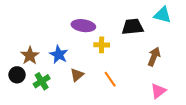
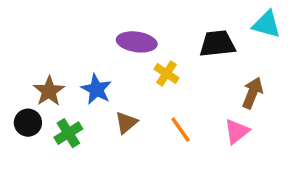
yellow cross: (102, 45) -> (167, 74), turned 32
pink triangle: (158, 91) -> (237, 131), moved

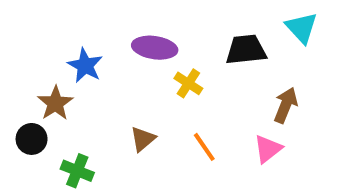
cyan triangle: (267, 24) -> (302, 28), turned 32
blue star: (96, 89) -> (85, 66), moved
green cross: (68, 133) -> (77, 171), moved, turned -36

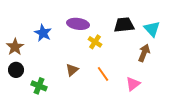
cyan triangle: (302, 28) -> (152, 29), moved
brown star: (55, 103) -> (15, 47), moved
pink triangle: (268, 149) -> (133, 84), moved

